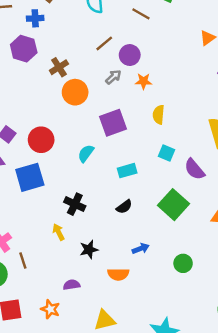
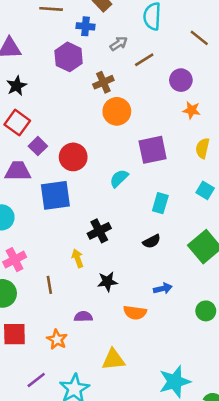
brown line: (104, 43) -> (144, 60), moved
gray arrow: (113, 77) -> (119, 44), moved
cyan rectangle: (127, 171) -> (160, 203), turned -66
black cross: (75, 204) -> (99, 231), turned 30
brown line: (23, 260) -> (49, 285), moved

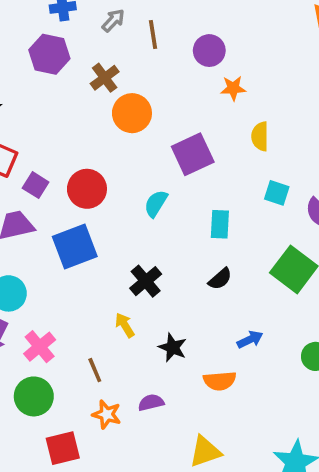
brown line: (144, 60) -> (153, 34), turned -54
black star: (107, 282) -> (173, 347), turned -30
orange star: (57, 339) -> (107, 414), moved

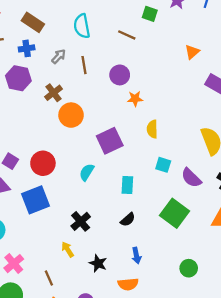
blue arrow: (250, 339) -> (136, 256), moved, turned 105

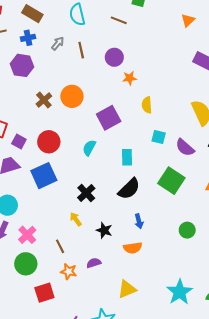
orange triangle: (192, 52) -> (188, 20), moved
brown cross: (54, 93) -> (44, 100), moved
black semicircle: (128, 220) -> (129, 189), size x1.6

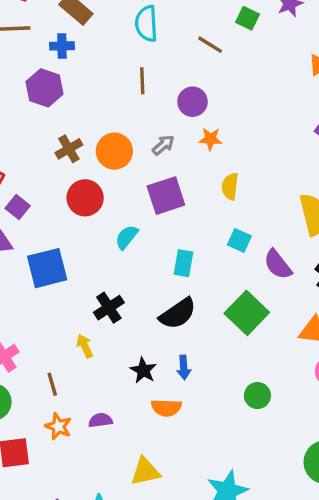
gray arrow: (58, 43) -> (163, 145), moved
red circle: (49, 142) -> (85, 198), moved
black star: (104, 230) -> (143, 370), moved

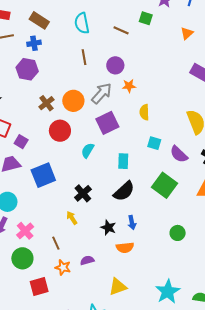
green square: (248, 18) -> (146, 18), moved
gray arrow: (163, 145) -> (102, 93), size x1.6

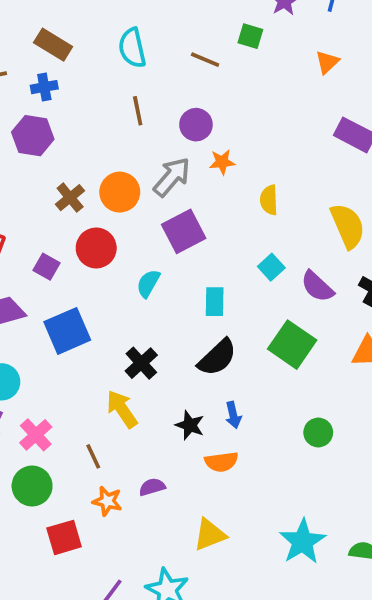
yellow semicircle: (144, 112) -> (269, 200), moved
purple square: (21, 142) -> (46, 267), moved
cyan square: (154, 143) -> (271, 267), turned 32
yellow arrow: (72, 218) -> (122, 409), size x1.5

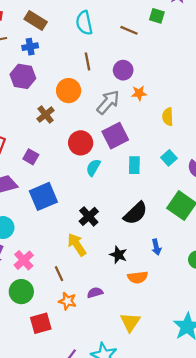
orange circle: (120, 192) -> (69, 91), moved
red circle: (96, 248) -> (81, 143), moved
cyan rectangle: (215, 302) -> (134, 165), moved
blue arrow: (233, 415) -> (156, 247), moved
yellow triangle: (210, 535) -> (130, 322), turned -35

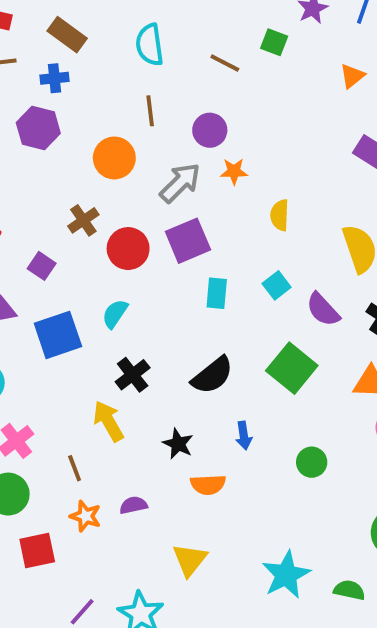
brown cross: (46, 115) -> (83, 220), moved
cyan semicircle: (93, 168) -> (115, 314), moved

